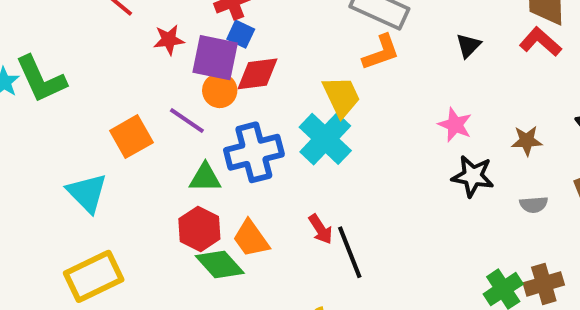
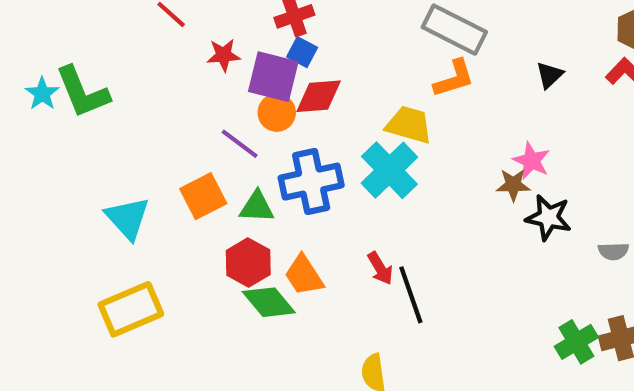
yellow trapezoid: (341, 97) -> (409, 125), turned -51
orange square: (131, 137) -> (203, 196), moved
brown star: (527, 141) -> (513, 185), moved

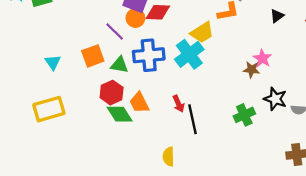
yellow trapezoid: (409, 125) -> (202, 32), turned 125
black star: (548, 217) -> (275, 99), moved
cyan triangle: (128, 218) -> (53, 62), size x0.7
green cross: (576, 342) -> (244, 115), moved

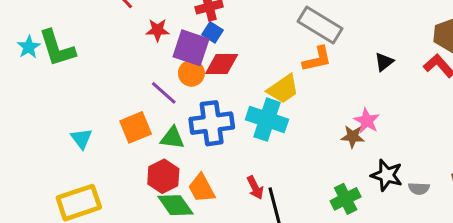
cyan cross: (189, 54) -> (267, 120), turned -32

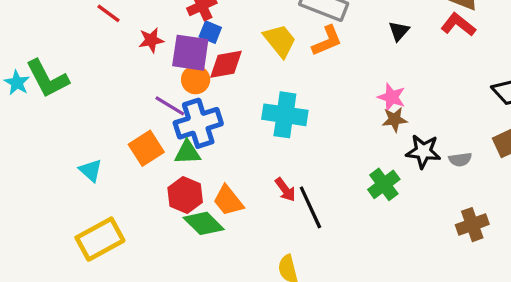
yellow trapezoid: (283, 89) -> (280, 41), moved, turned -84
blue cross: (212, 123) -> (198, 123), moved
brown star: (353, 137) -> (395, 119), moved

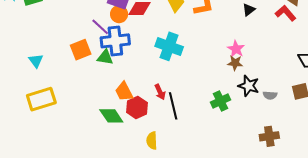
cyan triangle: (91, 170) -> (36, 61), moved
red hexagon: (185, 195) -> (137, 107), moved
green diamond: (204, 223) -> (111, 116), moved

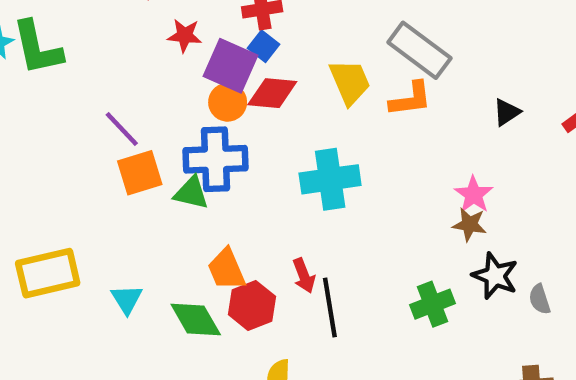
purple line: (100, 27) -> (122, 129), moved
cyan cross: (169, 46) -> (330, 179), turned -32
cyan triangle: (36, 61) -> (127, 299), moved
gray semicircle: (270, 95) -> (540, 299), turned 64

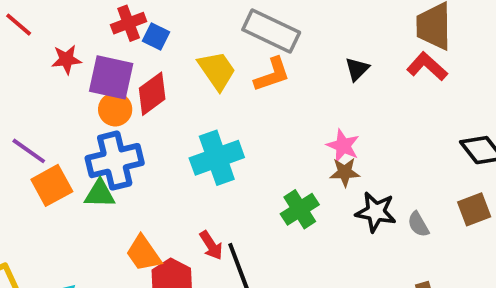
blue square: (264, 46) -> (156, 37), moved
red diamond: (272, 93) -> (152, 94), turned -30
green cross: (432, 304) -> (300, 209), moved

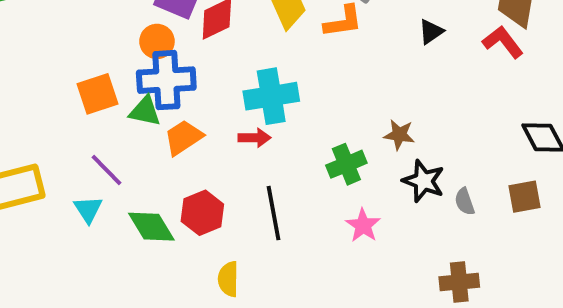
orange circle: (115, 109) -> (157, 41), moved
pink star: (343, 146) -> (363, 225), moved
purple line: (29, 151) -> (107, 170), moved
red arrow: (211, 245) -> (255, 138), moved, turned -68
orange trapezoid: (143, 253) -> (183, 137), moved, turned 81

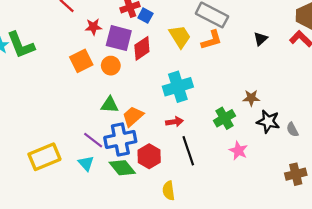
blue cross: (166, 80) -> (120, 140), moved
orange square: (98, 94) -> (81, 61), moved
red arrow: (255, 138) -> (174, 122), moved

